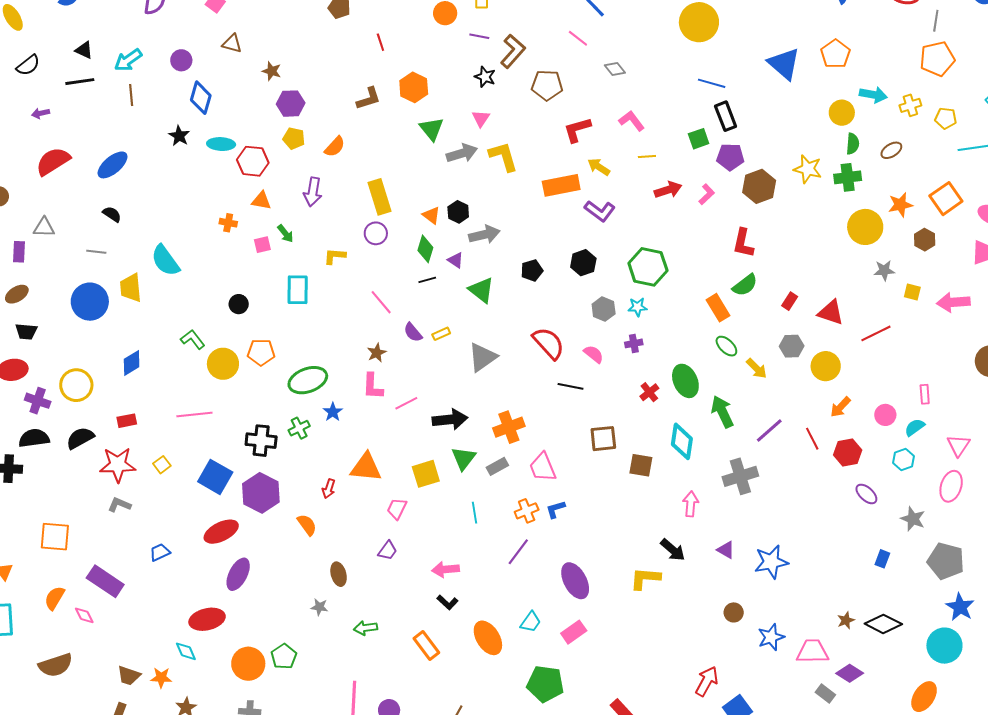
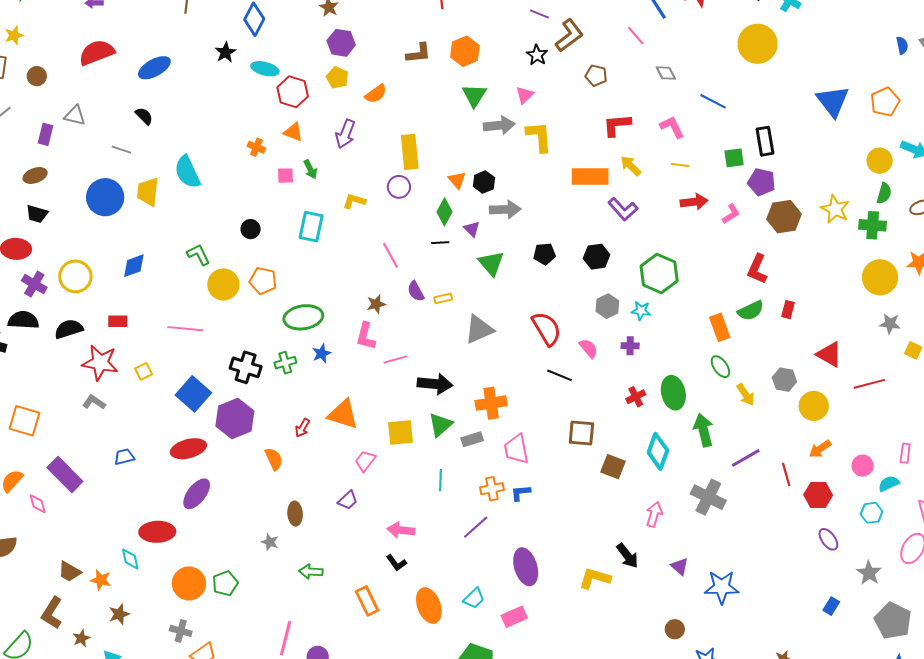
blue line: (712, 83) -> (713, 101), moved
brown pentagon: (547, 85) -> (596, 76), size x0.7
red rectangle: (790, 301) -> (788, 310), moved, turned -30
gray cross: (740, 476) -> (708, 497), turned 32

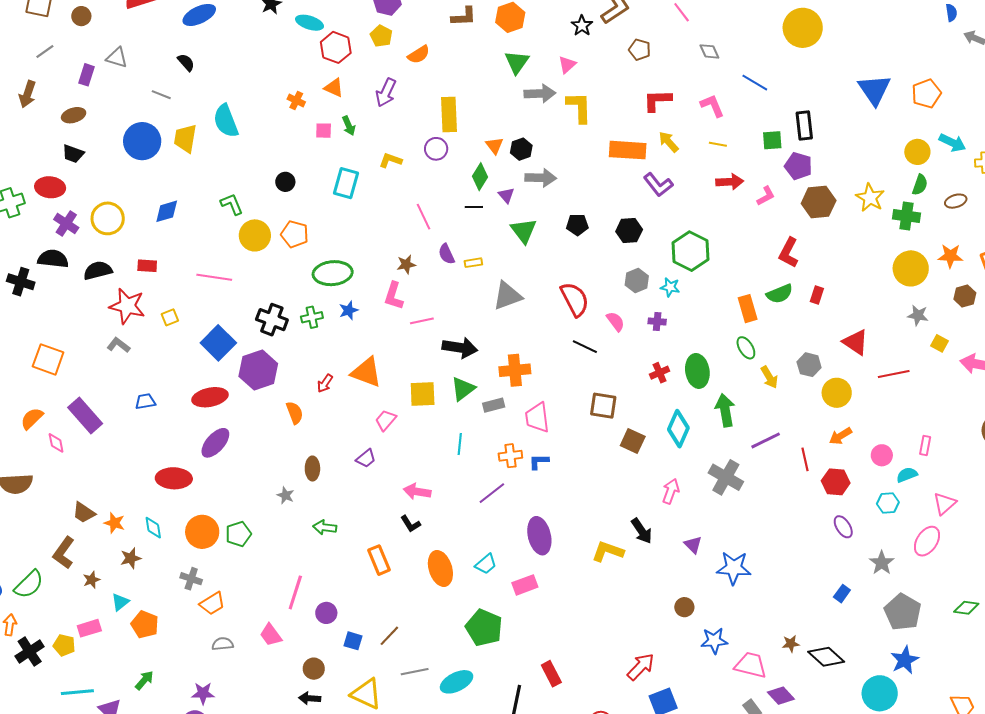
blue semicircle: (902, 45) -> (951, 13), moved
cyan diamond: (130, 559) -> (153, 528), moved

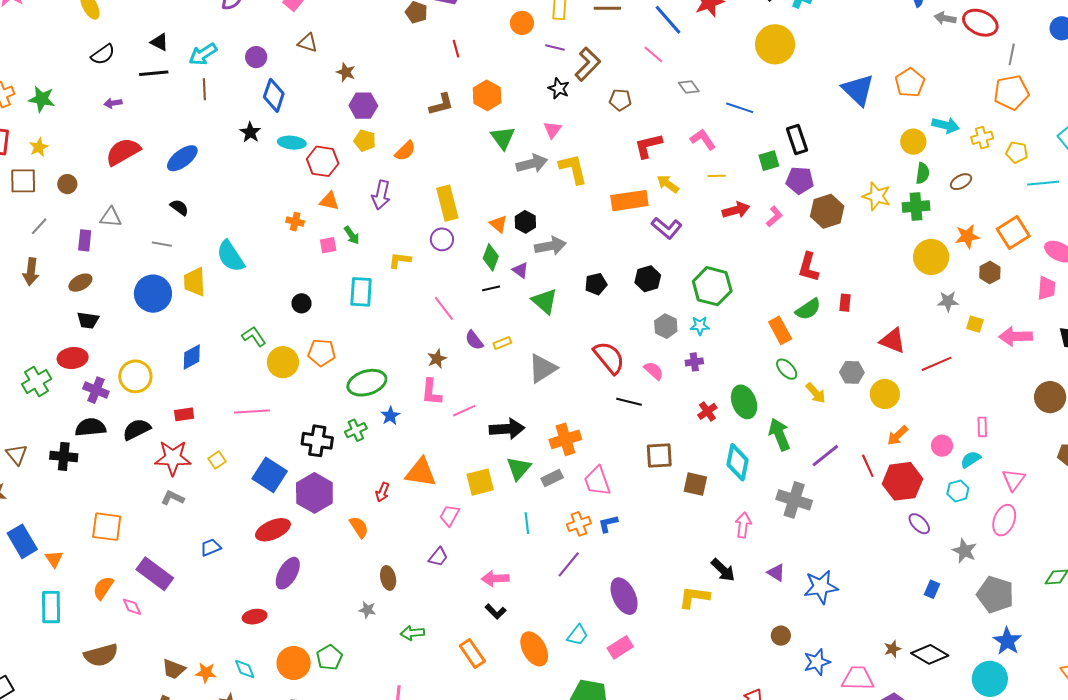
red ellipse: (174, 478) -> (255, 617), size x0.7
red hexagon: (836, 482) -> (902, 481), size x1.4

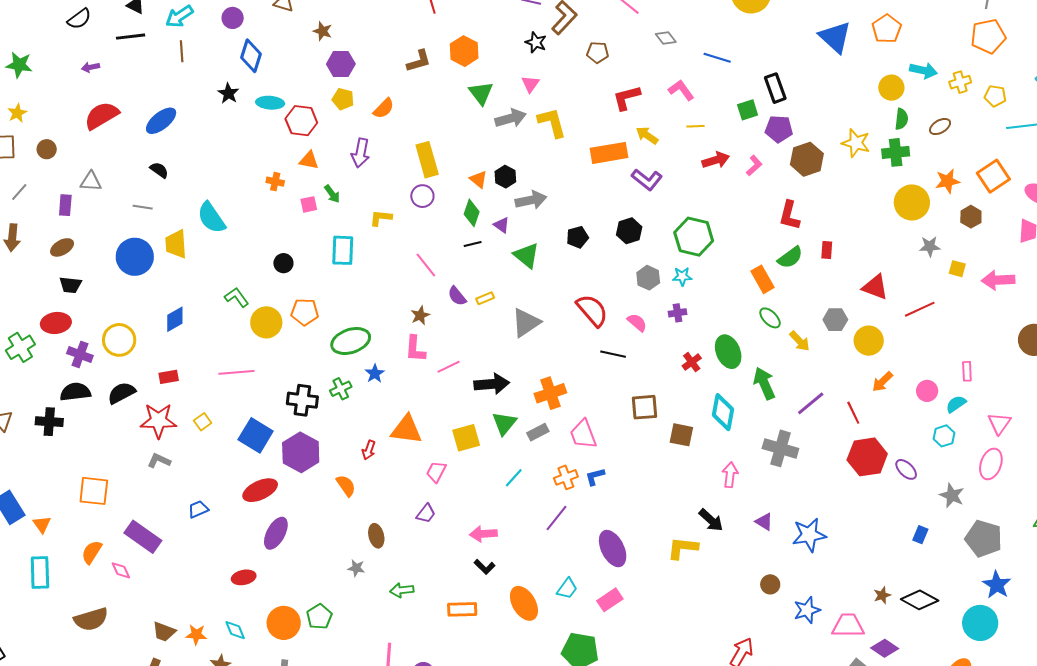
red hexagon: (902, 481) -> (867, 457), moved
cyan line: (527, 523) -> (514, 478), turned 50
orange rectangle: (472, 654) -> (462, 609), turned -56

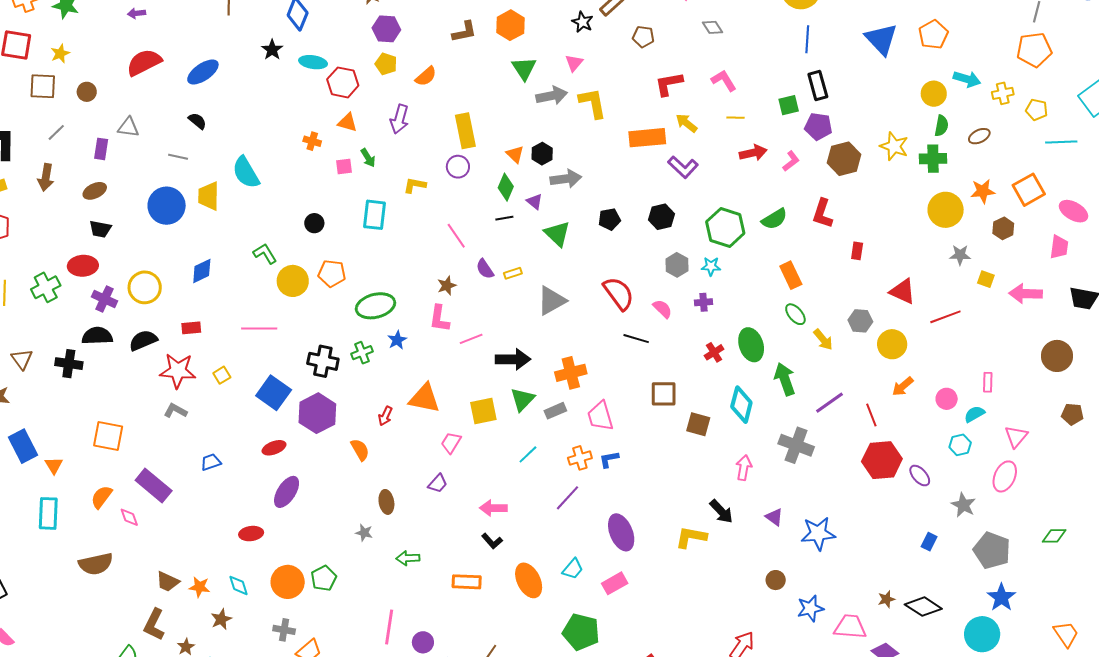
blue line: (717, 58) -> (807, 39), moved, turned 72
green semicircle: (790, 257) -> (774, 219), moved
red ellipse: (260, 490) -> (274, 448), size x0.7

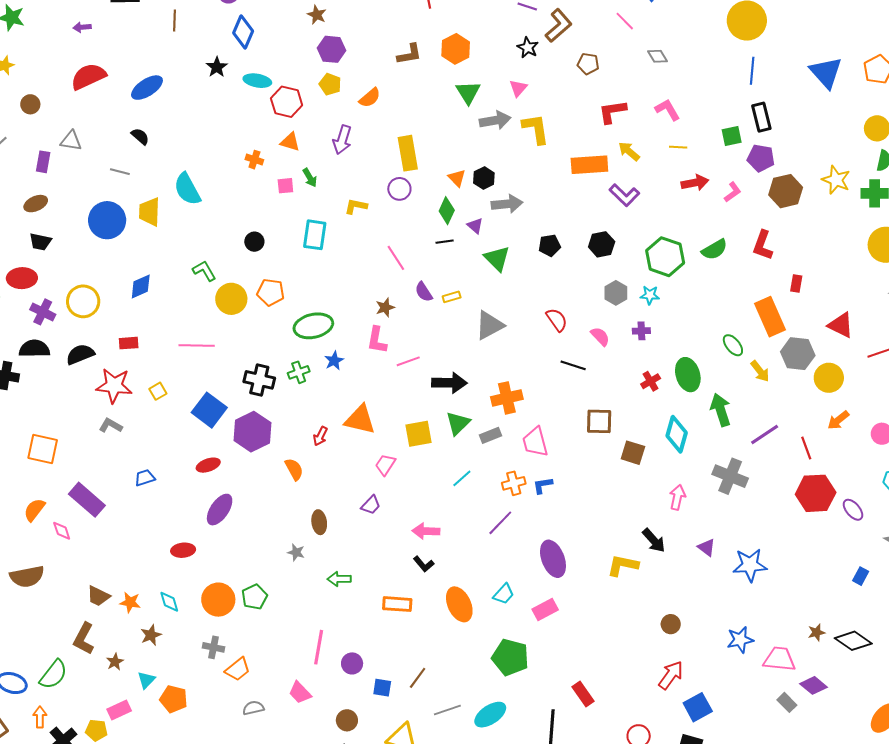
orange rectangle: (791, 275) -> (770, 317), moved, size x1.4
red semicircle: (619, 293) -> (557, 320), size x0.7
gray hexagon: (860, 321) -> (798, 354), size x1.4
brown circle: (776, 580) -> (671, 624), moved

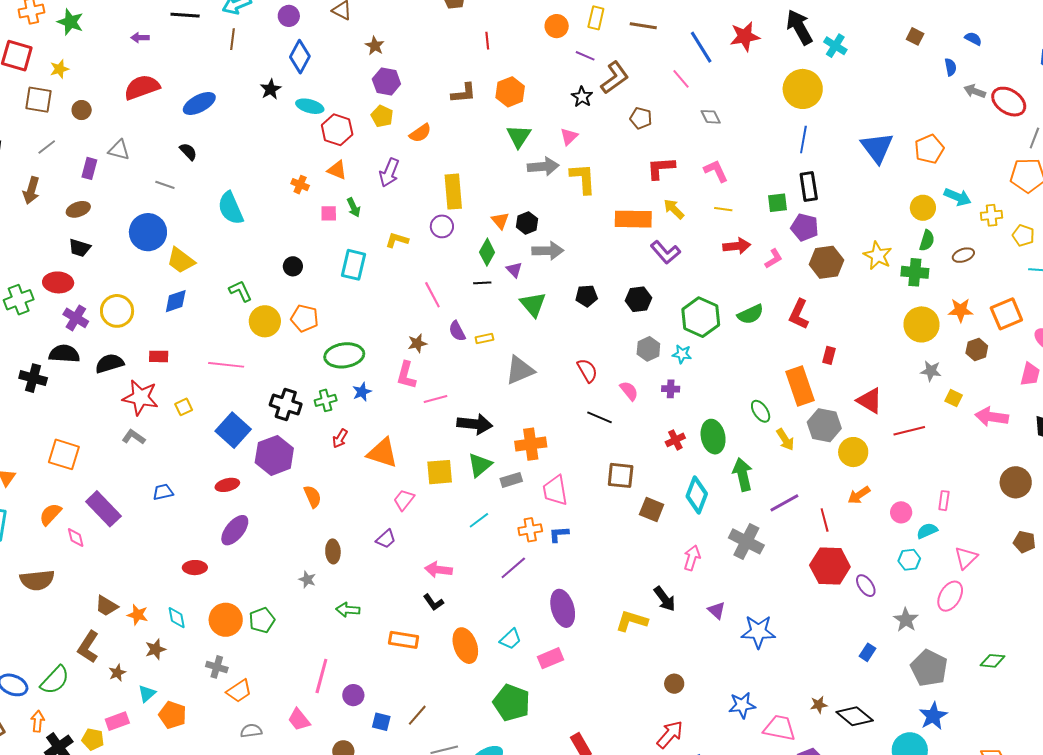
yellow trapezoid: (149, 212) -> (181, 260), moved, turned -60
red arrow: (320, 436) -> (340, 438), moved

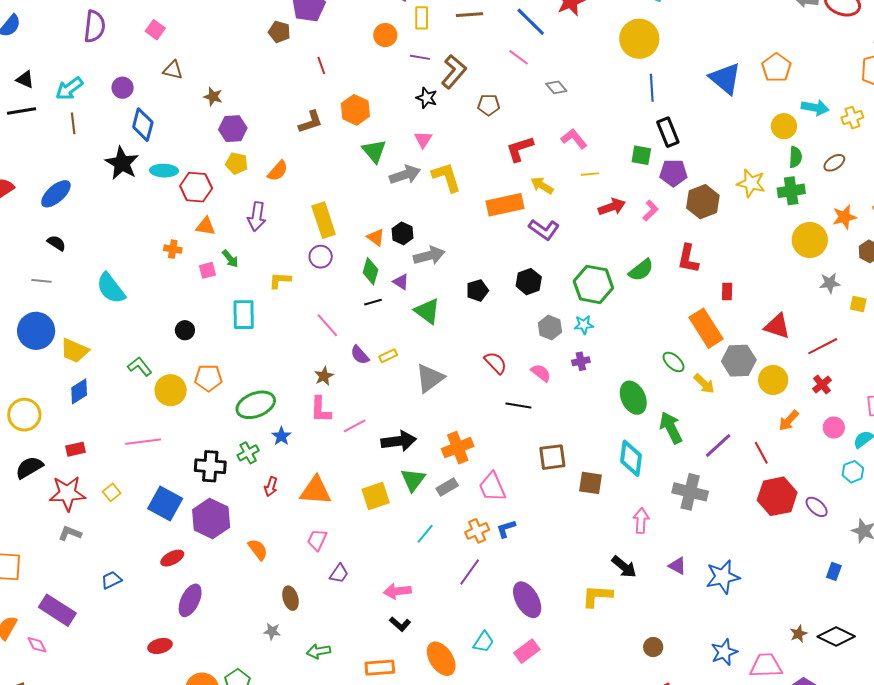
black star: (271, 89) -> (122, 163), size x1.6
green square: (777, 203) -> (641, 155), turned 30
red cross: (675, 440) -> (822, 385), moved
pink trapezoid: (404, 500) -> (317, 540), moved

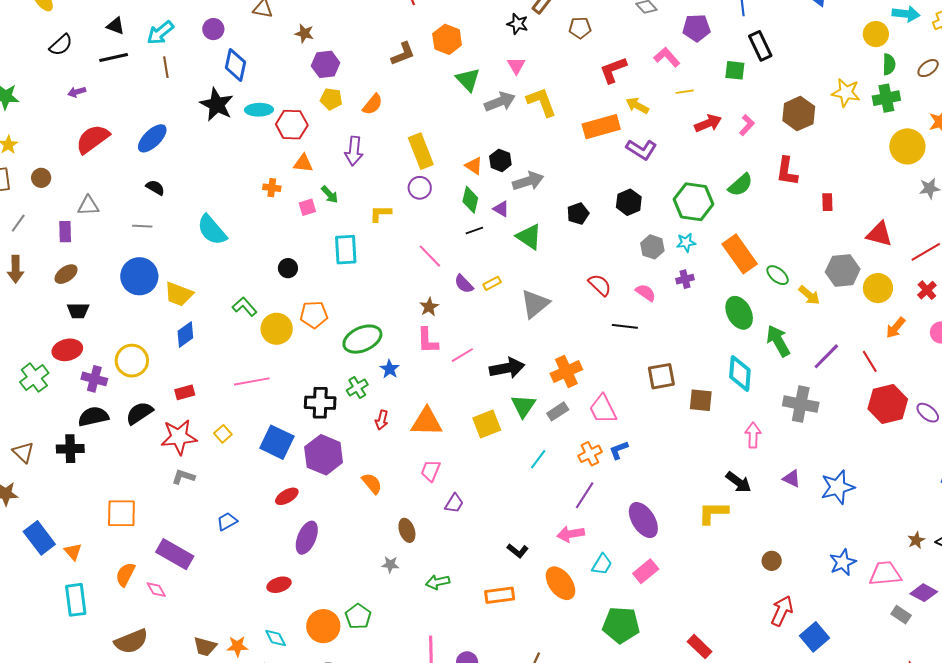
purple pentagon: (673, 173) -> (697, 28), moved
orange rectangle: (706, 328) -> (740, 254), moved
pink arrow: (397, 591) -> (571, 534), moved

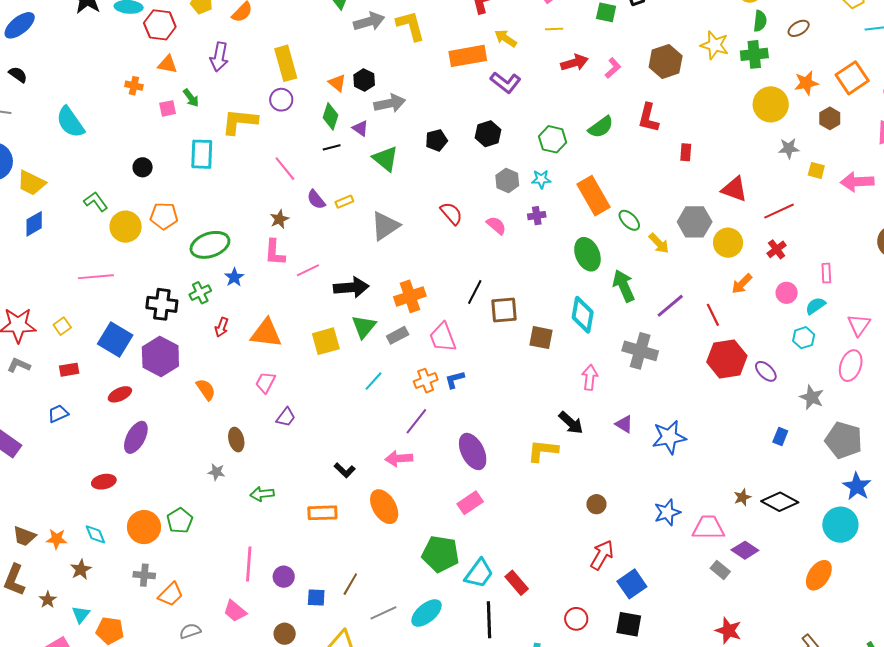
green hexagon: (694, 202) -> (553, 139), size x0.7
yellow L-shape: (380, 213) -> (240, 122), size x1.6
black line: (625, 326) -> (475, 292), moved, turned -75
red rectangle: (185, 392) -> (69, 370), moved
cyan trapezoid: (602, 564) -> (479, 573), moved, size x1.4

